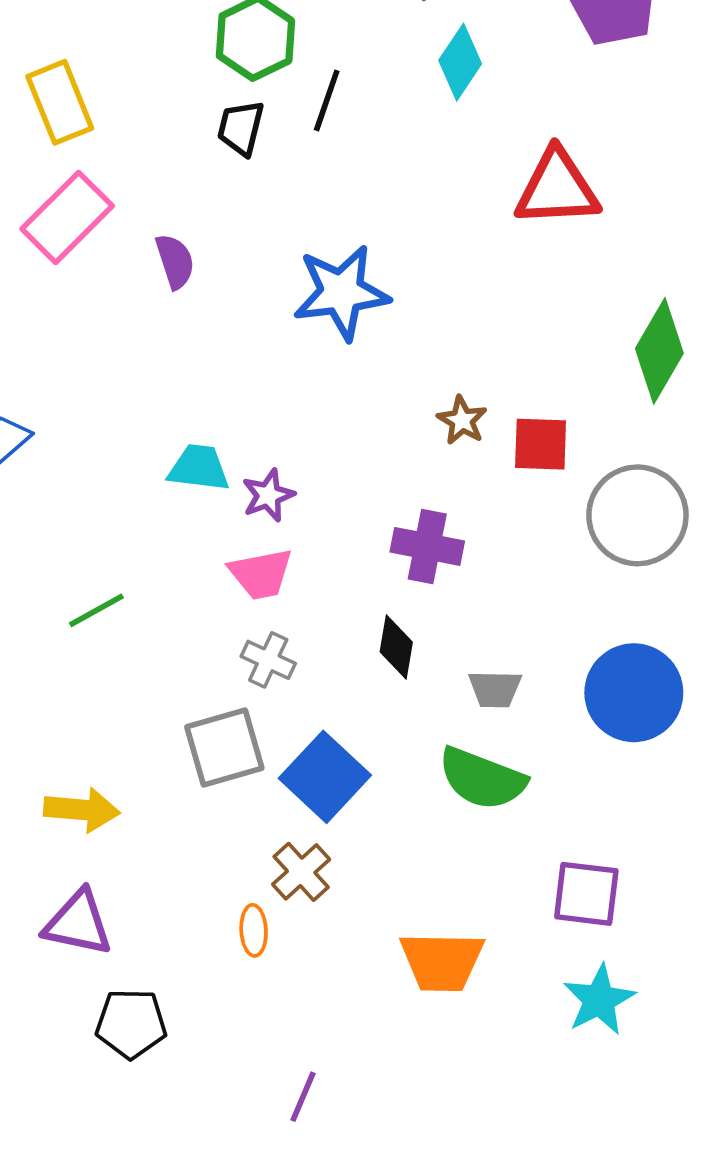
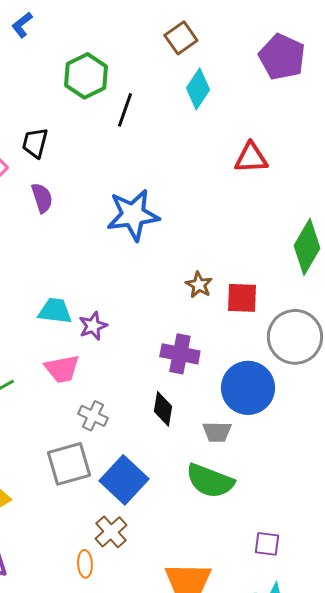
black trapezoid: (241, 128) -> (35, 143), moved
red triangle: (557, 188) -> (251, 158), size x0.7
pink trapezoid: (261, 574) -> (62, 369), moved
blue circle: (634, 693) -> (248, 388), moved
purple square: (586, 894) -> (267, 544), size x0.7

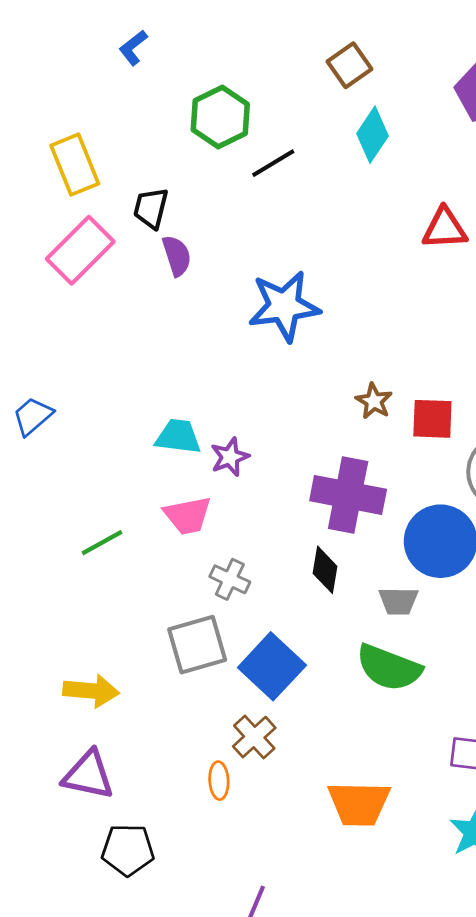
black line: (125, 110) -> (273, 163), turned 40
purple semicircle: (42, 198) -> (177, 256), moved
purple cross: (180, 354) -> (348, 495), size x1.4

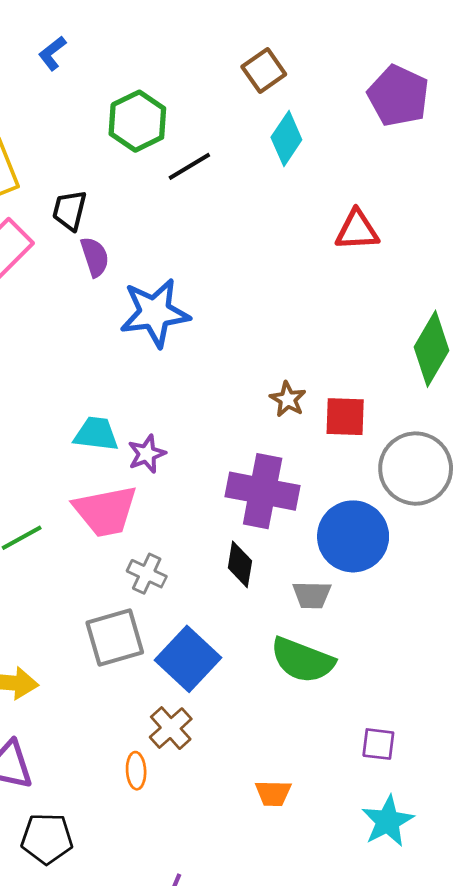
blue star: (284, 306) -> (155, 313), moved
pink trapezoid: (188, 515) -> (105, 511), size x1.4
orange trapezoid: (359, 804) -> (273, 793), size x0.6

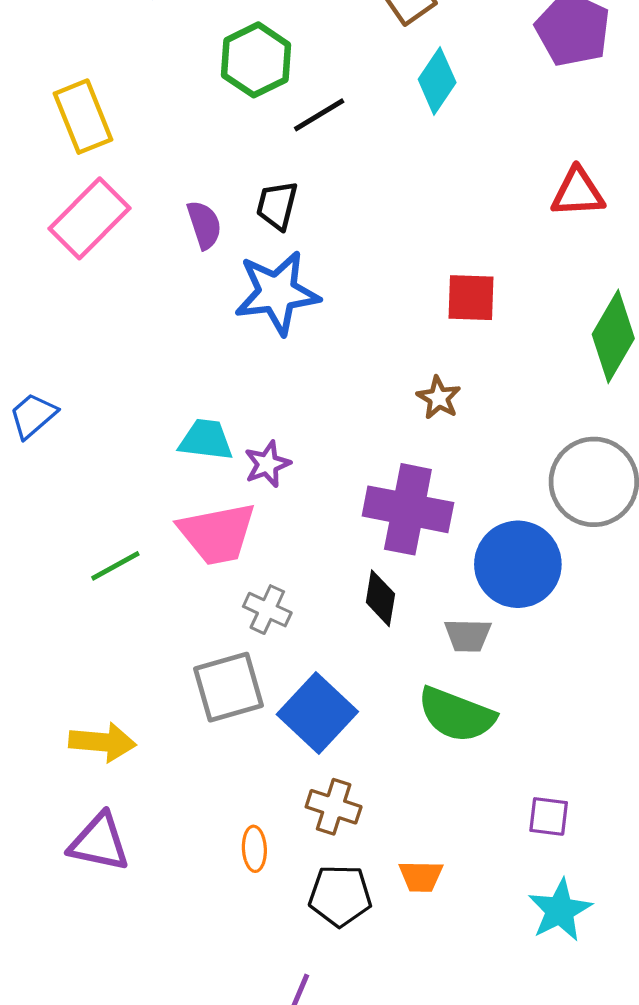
black trapezoid: (70, 210) -> (277, 205), moved
red triangle: (357, 230) -> (578, 192), moved
red square: (345, 417) -> (471, 298), moved
brown cross: (171, 728) -> (334, 807), moved, turned -30
black pentagon: (47, 839) -> (340, 896), moved

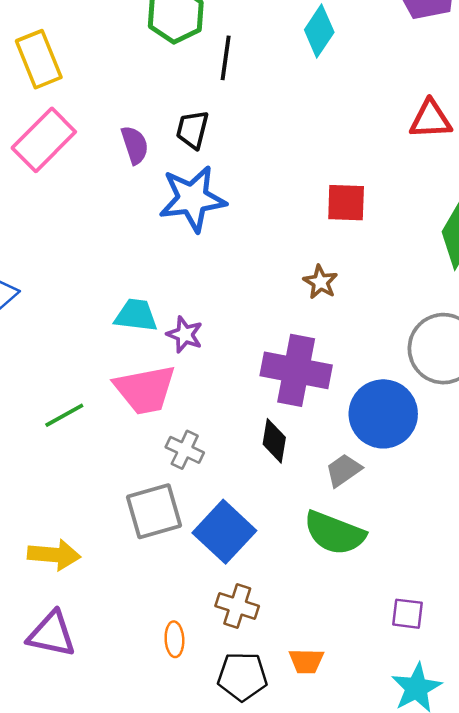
black line: (319, 115) -> (226, 58), turned -51
purple star: (267, 464) -> (185, 335), turned -30
gray trapezoid: (468, 635) -> (343, 470), turned 144

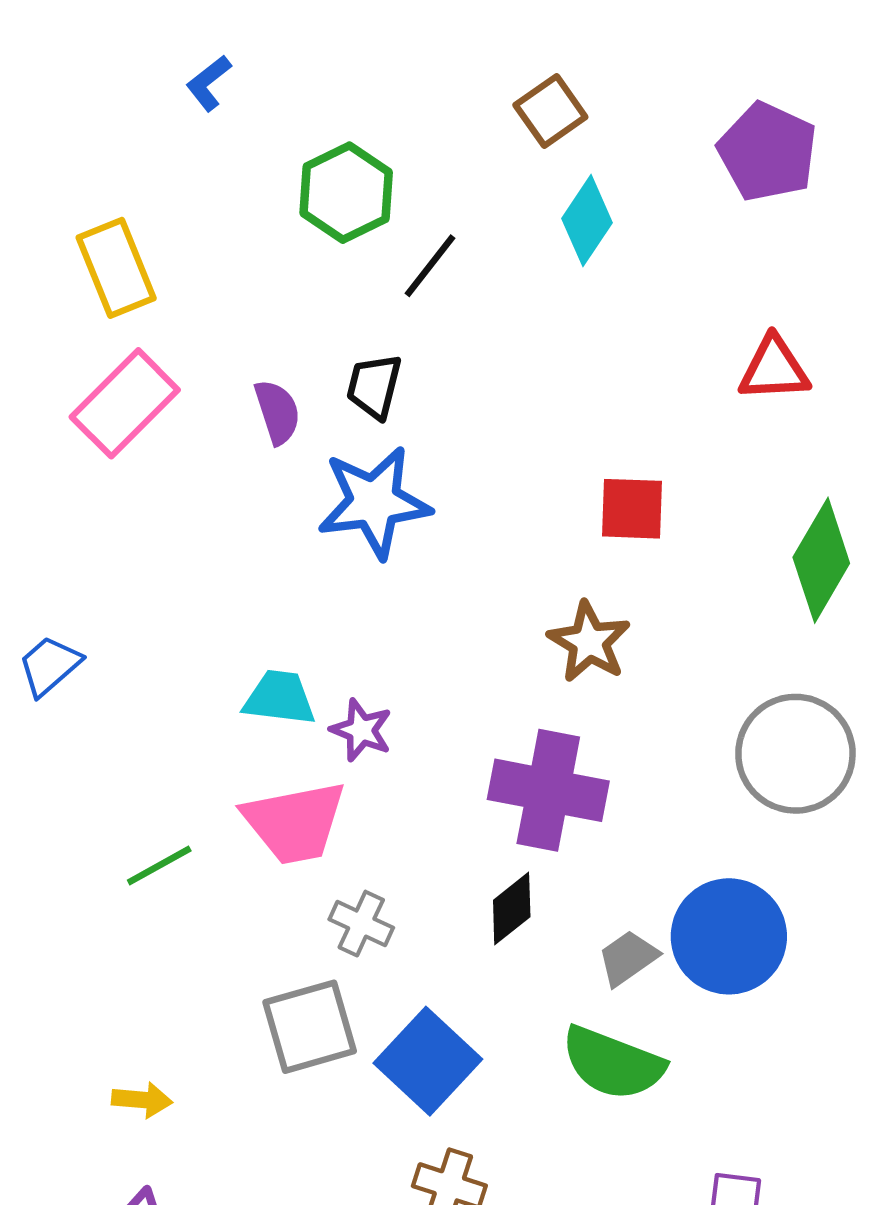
black line: (226, 58) -> (430, 266), turned 30
brown star: (320, 282) -> (589, 642), size x1.4
blue circle: (383, 414) -> (729, 936), moved
black diamond: (274, 441) -> (512, 908), turned 42
yellow arrow: (54, 555) -> (142, 1100), size x0.7

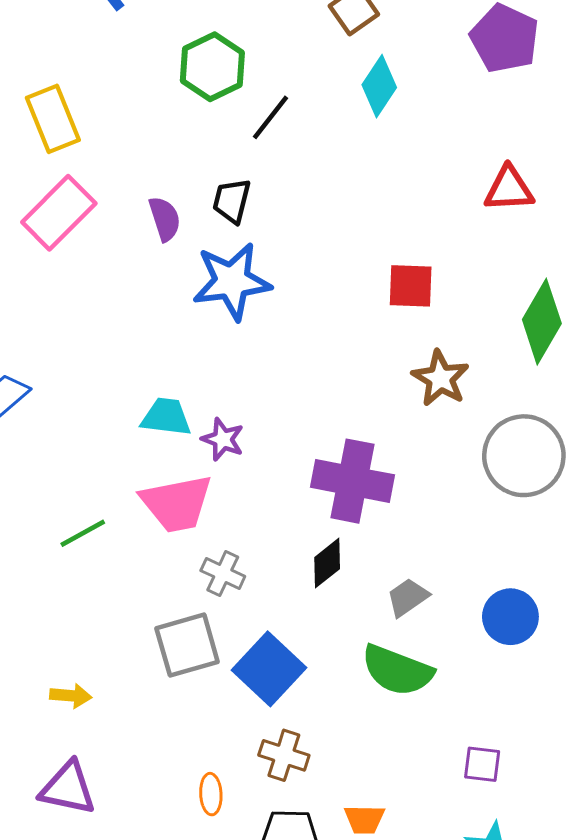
brown star: (589, 642) -> (440, 378), moved
blue circle: (729, 936) -> (510, 617), moved, size x0.7

